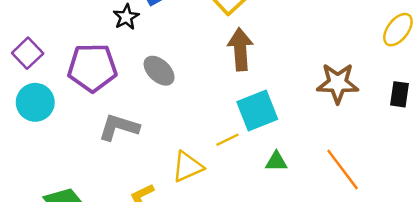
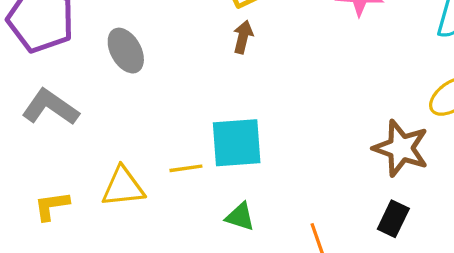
brown arrow: (240, 49) -> (243, 37), moved, size x0.6
brown star: (338, 83) -> (401, 148), moved
black rectangle: (399, 94) -> (393, 219), moved

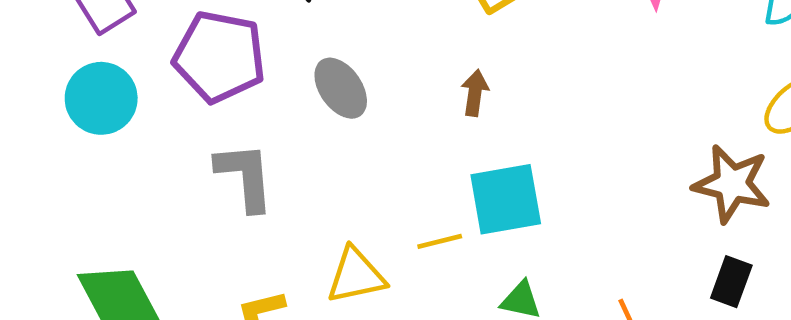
brown arrow: (243, 37) -> (475, 93), moved
gray L-shape: (50, 107) -> (245, 176), turned 56

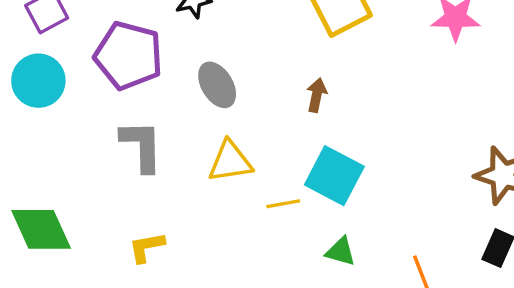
cyan square: (506, 199) -> (334, 176), turned 34
yellow triangle: (356, 276) -> (230, 162), moved

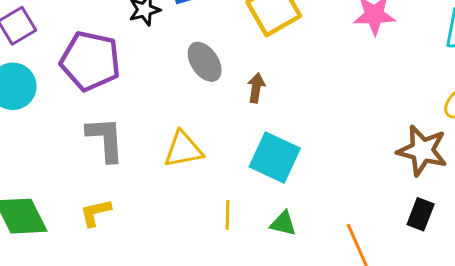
gray ellipse: (217, 85) -> (205, 62), moved
yellow line: (283, 204) -> (227, 215), moved, turned -76
yellow L-shape: (147, 247) -> (95, 213), moved

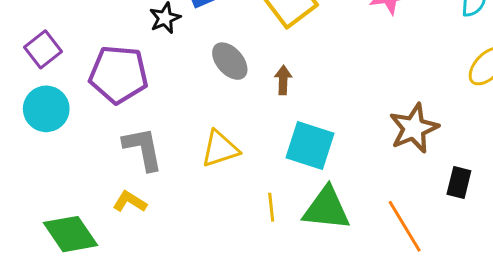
brown star: (422, 151) -> (414, 128), moved, turned -30
yellow L-shape: (95, 213) -> (130, 202), moved, turned 52
green triangle: (283, 223) -> (327, 209), size x1.8

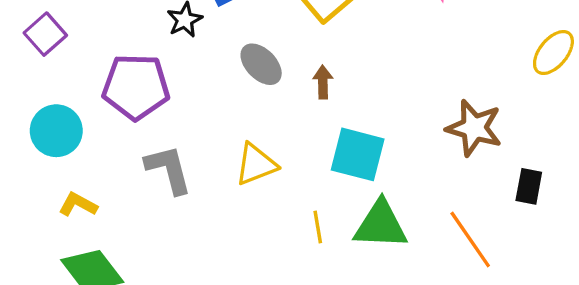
purple square: (43, 49) -> (45, 34), moved
brown star: (414, 128) -> (474, 128), turned -30
yellow L-shape: (130, 202) -> (78, 205), moved

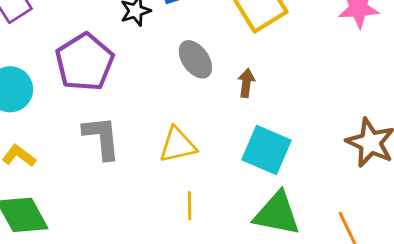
purple pentagon: (136, 87) -> (85, 62), turned 30
yellow line: (318, 227) -> (190, 206), moved

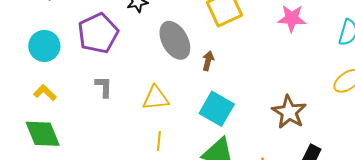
gray ellipse: (195, 59) -> (175, 40), size x1.4
gray L-shape: (102, 138) -> (104, 87), size x0.7

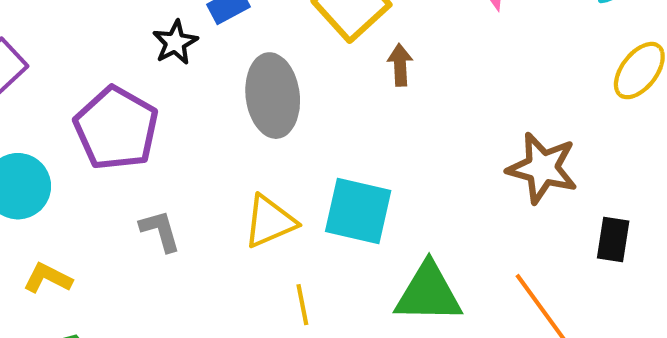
gray ellipse: (175, 40) -> (273, 96), turned 39
brown arrow: (208, 61) -> (400, 65), moved
cyan square: (217, 109) -> (358, 211), moved

